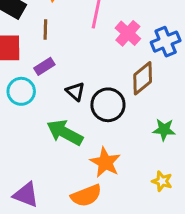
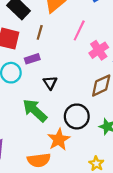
black circle: (108, 105) -> (77, 116), moved

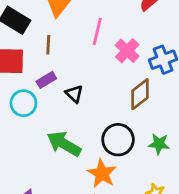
black triangle: (50, 83) -> (74, 94), moved

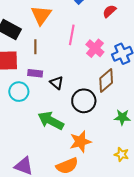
purple rectangle: (46, 80) -> (35, 73), turned 40
black circle: (118, 140) -> (84, 101), moved
orange star: (102, 173) -> (80, 142), turned 30

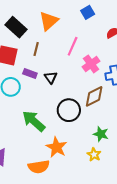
black triangle: (57, 83) -> (51, 77), moved
orange star: (80, 142) -> (57, 147), turned 30
yellow star: (122, 154) -> (94, 155), moved

